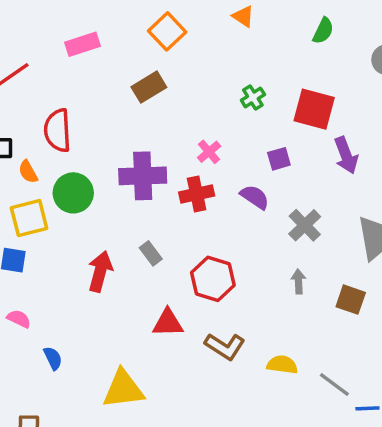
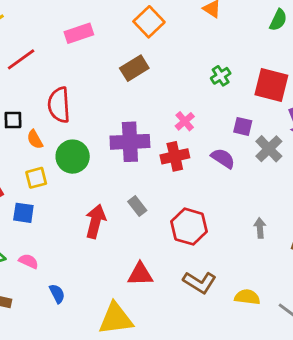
purple square: (279, 159) -> (243, 126), turned 30
yellow square: (29, 218) -> (36, 178), size x0.7
gray cross: (305, 225) -> (269, 149), moved
red triangle: (168, 323) -> (140, 274), moved

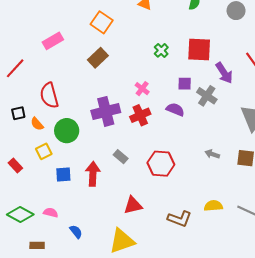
blue square: (23, 213) -> (63, 175), moved
gray arrow: (260, 228) -> (212, 154), turned -56
brown L-shape: (200, 282) -> (180, 219), moved

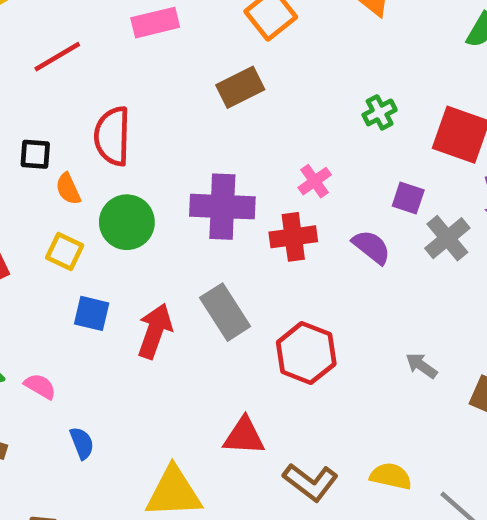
yellow square: (44, 151) -> (65, 252), turned 35
gray rectangle: (121, 157) -> (225, 312), size x1.6
red triangle: (133, 205) -> (244, 436), moved

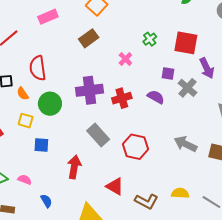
pink cross: (315, 181) -> (125, 59), moved
red arrow: (155, 331) -> (74, 167), moved
gray arrow: (421, 366) -> (185, 144), size x1.6
red triangle: (244, 436) -> (115, 186), turned 36

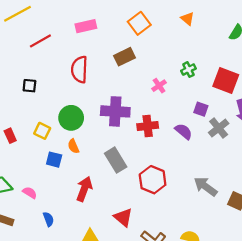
red semicircle: (38, 68) -> (79, 69), moved
orange semicircle: (23, 94) -> (73, 146), moved

